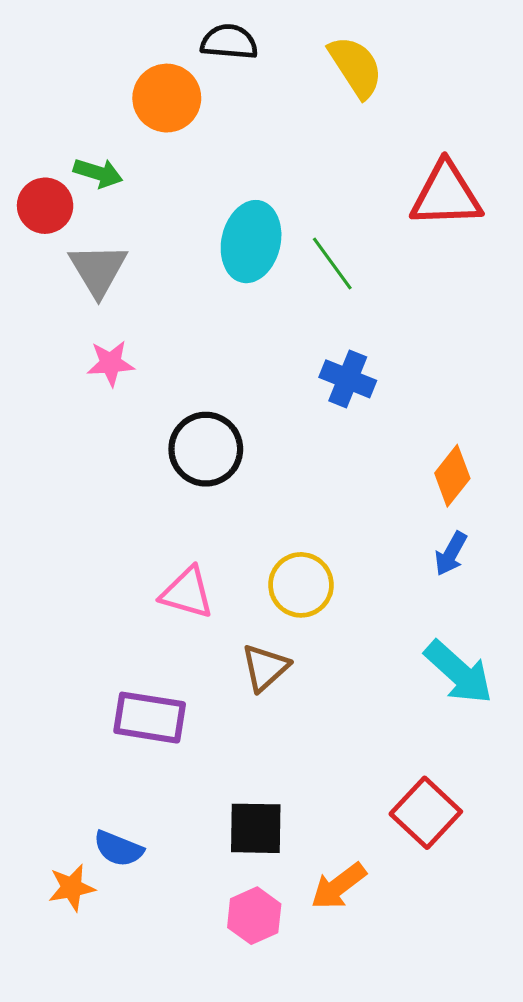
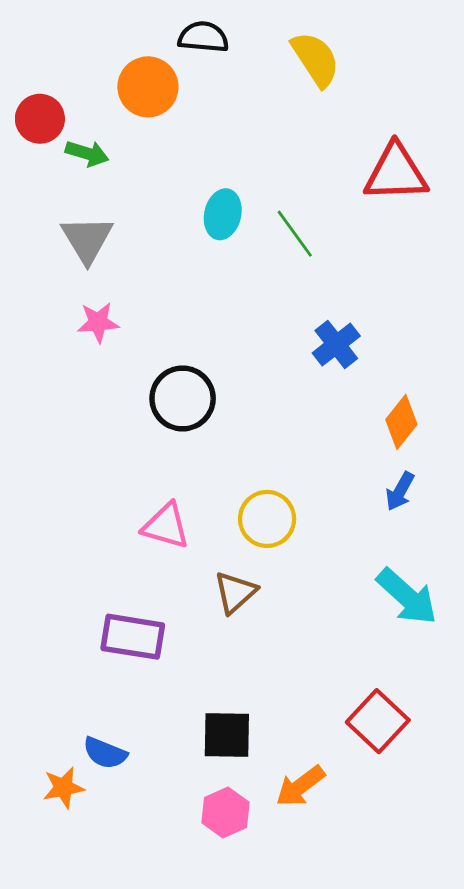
red circle: (45, 206) -> (40, 119), moved
cyan ellipse: (251, 242) -> (223, 214), size x0.7
blue cross: (348, 379) -> (336, 344), moved, turned 30

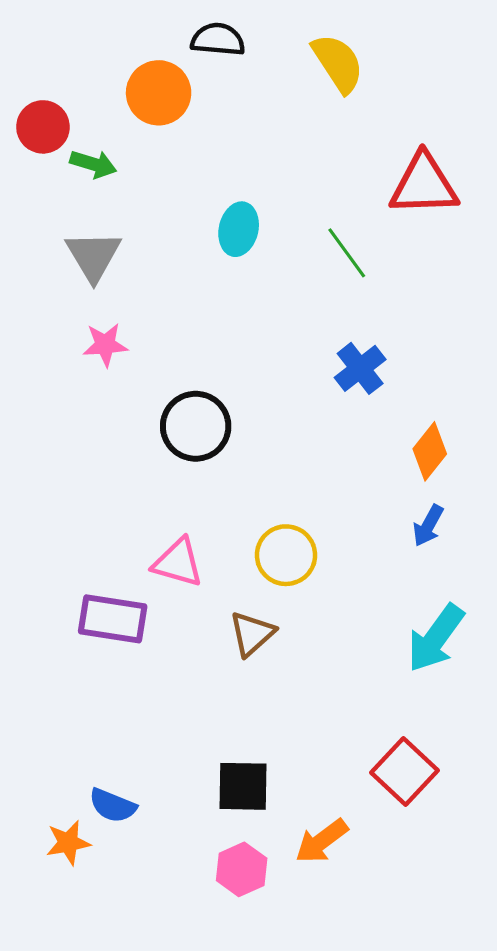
green line: (295, 234) -> (347, 253), moved
cyan arrow: (407, 596) -> (436, 638), turned 84
purple rectangle: (133, 637) -> (113, 619), moved

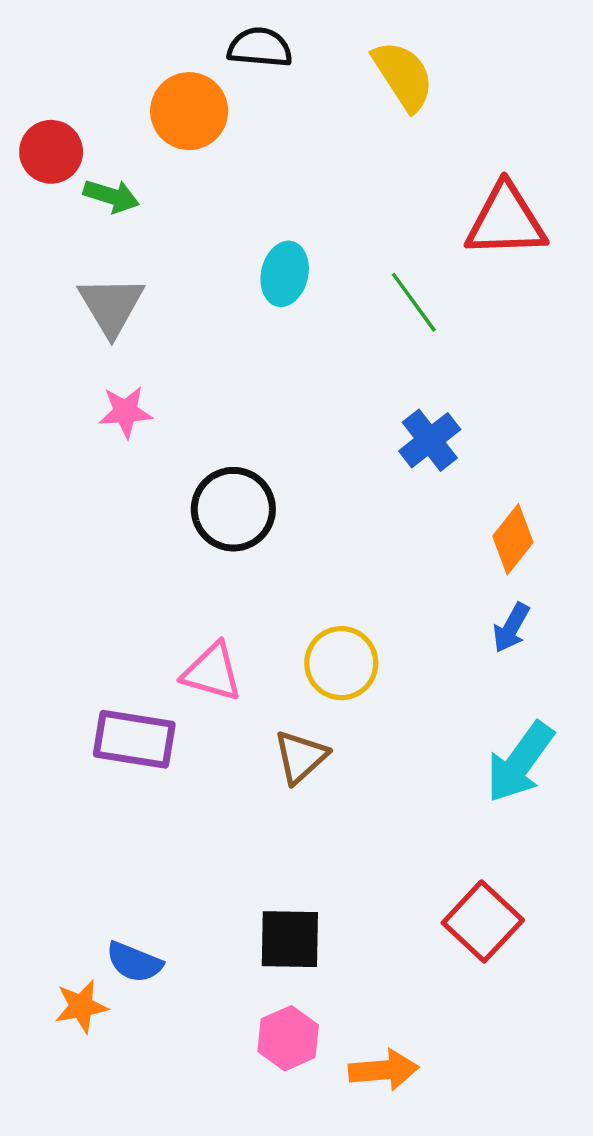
orange arrow: (322, 841) -> (384, 1070), moved, turned -148

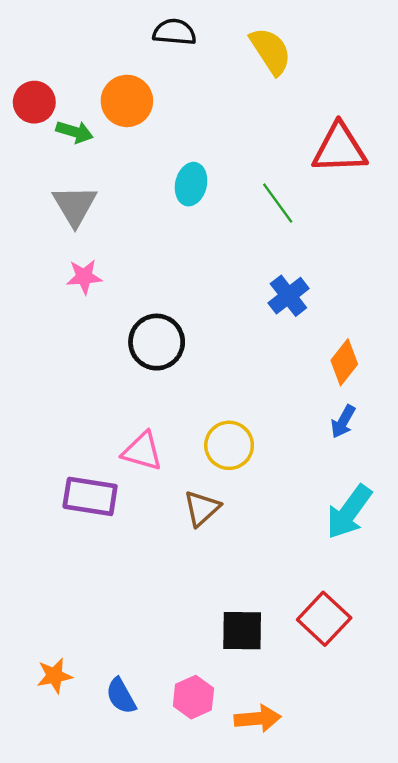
orange circle: (189, 111) -> (127, 101), moved
black square: (290, 939) -> (242, 631), moved
blue semicircle: (134, 962) -> (121, 696), moved, turned 39

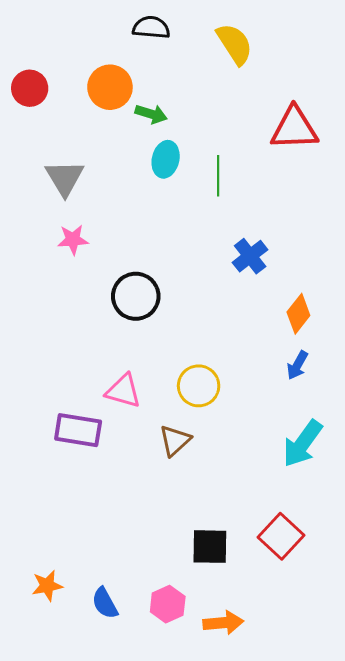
green arrow: (75, 132) -> (151, 114), moved
green line: (278, 203) -> (218, 176), moved, turned 36

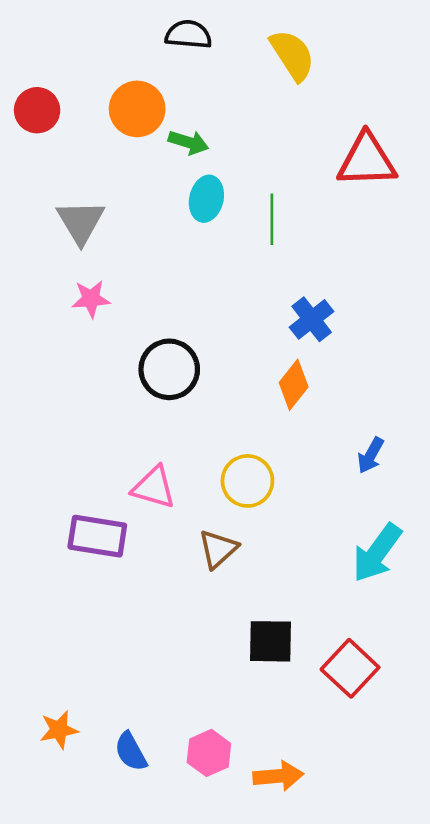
orange diamond: (298, 314) -> (294, 385), moved
black square: (210, 547) -> (271, 641), moved

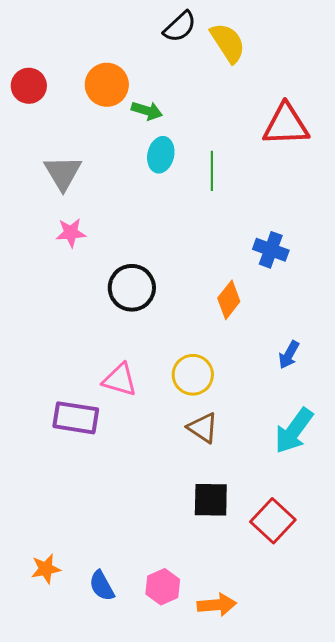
black semicircle: (188, 35) -> (180, 27), moved, turned 132
blue cross: (312, 319) -> (271, 250), moved, turned -32
brown triangle: (218, 549) -> (203, 428), moved, turned -44

